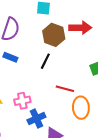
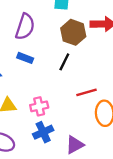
red line: (65, 89) -> (86, 92), turned -30
blue cross: (36, 119) -> (43, 132), moved

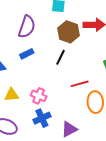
blue rectangle: (25, 58) -> (27, 54), turned -48
pink cross: (39, 106) -> (39, 96), turned 35

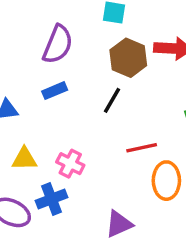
blue cross: (42, 118) -> (51, 199), moved

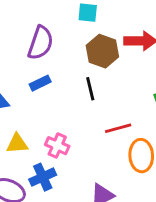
black line: (112, 100) -> (90, 89), turned -40

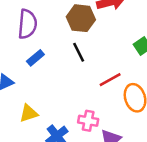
pink cross: (57, 146) -> (88, 121), moved

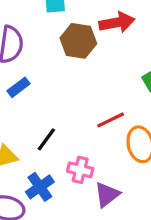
black line: (79, 52) -> (46, 139), moved, turned 60

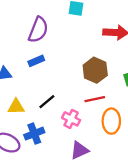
brown hexagon: (78, 41) -> (95, 70), moved
pink cross: (80, 170) -> (71, 119), moved

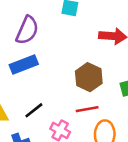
blue rectangle: (36, 61) -> (24, 65), size x1.5

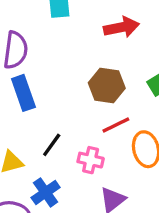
blue rectangle: (24, 65) -> (23, 93), turned -72

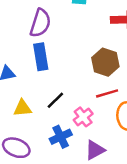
pink cross: (91, 160) -> (83, 117), turned 30
blue cross: (46, 192) -> (61, 137), moved

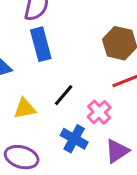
blue cross: (61, 137) -> (74, 139), turned -30

